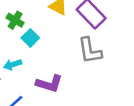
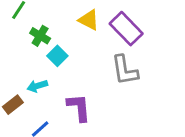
purple L-shape: (49, 84) -> (79, 107), turned -112

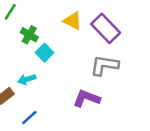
gray L-shape: (125, 70) -> (104, 65), turned 108
purple L-shape: (79, 107) -> (87, 98), moved, turned -64

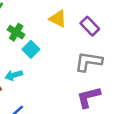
purple rectangle: (106, 28) -> (90, 26), size x0.7
purple L-shape: (87, 98) -> (89, 97), moved, turned -35

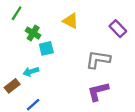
purple rectangle: (90, 26) -> (118, 29), moved
cyan square: (31, 49) -> (46, 48), turned 32

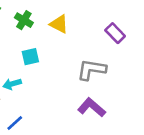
green cross: (33, 33) -> (24, 20), moved
purple L-shape: (98, 91) -> (92, 107), turned 55

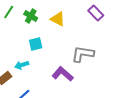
purple rectangle: (115, 33) -> (96, 13), moved
purple L-shape: (92, 107) -> (63, 74), moved

